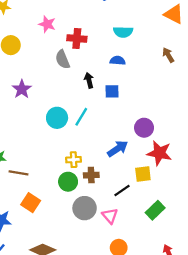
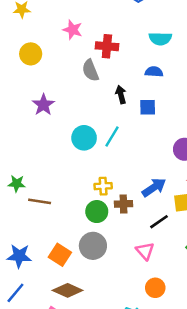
blue arrow: (118, 149) -> (154, 187), moved
orange square: (31, 203) -> (60, 255), moved
gray circle: (85, 208) -> (93, 246), moved

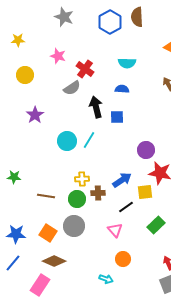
red cross: (107, 46) -> (85, 69), turned 30
gray semicircle: (90, 70) -> (72, 88), turned -102
black arrow: (121, 95) -> (96, 107), size x1.5
brown line: (40, 201) -> (46, 196), moved

